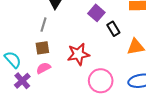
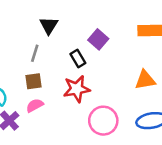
black rectangle: (113, 29) -> (78, 58), moved

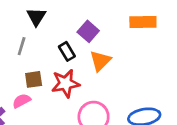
orange triangle: (145, 80) -> (100, 61), moved, turned -35
brown square: (33, 81) -> (34, 79), moved

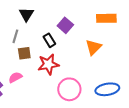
orange triangle: (100, 61) -> (93, 47), moved
brown square: (34, 79) -> (24, 53), moved

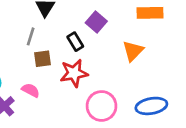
pink semicircle: (15, 77) -> (31, 90), turned 56

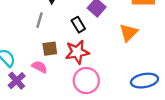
brown square: (42, 59) -> (50, 49), moved
pink circle: (102, 106) -> (86, 81), moved

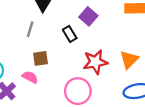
orange triangle: (129, 33) -> (129, 60), moved
red star: (77, 52) -> (95, 62), moved

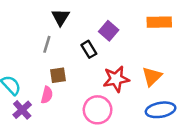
pink semicircle: (30, 77) -> (47, 95), turned 77

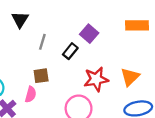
black triangle: (60, 17) -> (20, 20), moved
gray line: (47, 44) -> (42, 42), moved
black rectangle: (89, 49) -> (70, 51), turned 70

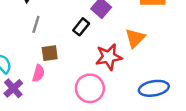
gray line: (42, 42) -> (36, 24), moved
orange triangle: (130, 77) -> (135, 38), moved

